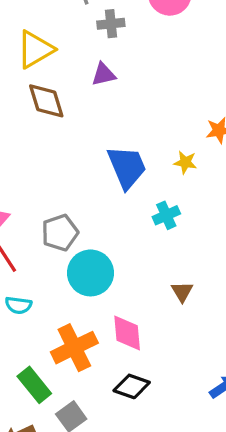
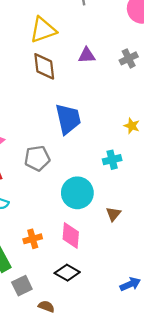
gray cross: (111, 24) -> (129, 58), moved, turned -30
blue trapezoid: (127, 167) -> (68, 119), moved
cyan circle: (90, 273) -> (77, 193), moved
orange cross: (74, 348) -> (33, 239), size x0.6

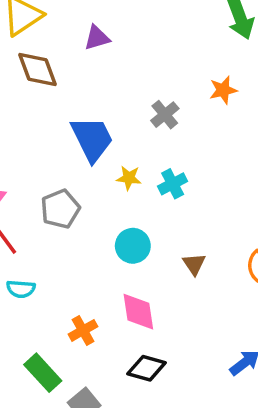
gray cross: (129, 58) -> (165, 115), moved
yellow star: (132, 126) -> (129, 178), moved
cyan circle: (77, 193) -> (133, 246), size x0.7

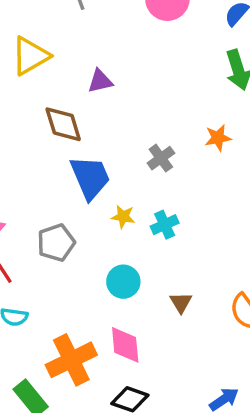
brown diamond: (38, 70) -> (63, 124), moved
orange cross: (83, 330) -> (71, 360), size x1.8

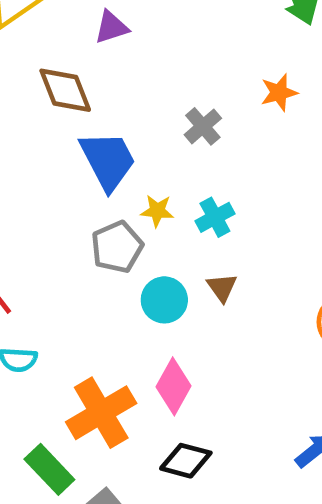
gray pentagon: (56, 243) -> (117, 247), moved
brown triangle: (181, 302) -> (222, 287), moved
pink diamond: (125, 345) -> (174, 386), turned 39

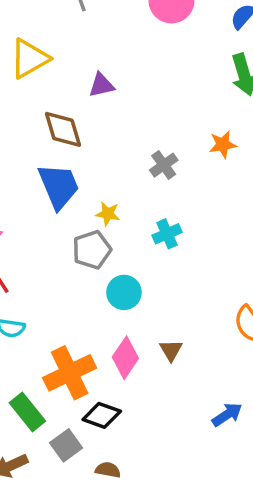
blue trapezoid: (108, 160) -> (59, 186), moved
yellow star: (157, 211) -> (108, 214), moved
brown triangle: (222, 287) -> (171, 350), moved
black diamond: (186, 461) -> (102, 415), moved

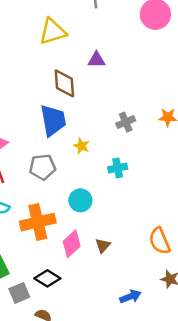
gray pentagon: (92, 250) -> (42, 167), moved
orange cross: (70, 373) -> (38, 222), moved

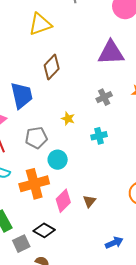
purple triangle: (96, 60) -> (111, 53), moved, size x1.8
brown diamond: (64, 83) -> (52, 67), turned 50
blue trapezoid: (53, 120) -> (22, 95), moved
cyan circle: (80, 200) -> (58, 160), moved

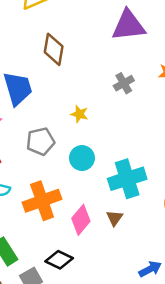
brown diamond: (52, 67) -> (54, 49), turned -30
cyan cross: (99, 136) -> (127, 179), moved, size x1.8
cyan circle: (58, 160) -> (82, 158), moved

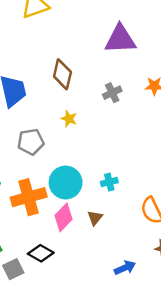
brown diamond: (54, 49) -> (62, 74), moved
cyan circle: (82, 158) -> (66, 182), moved, size x1.4
cyan cross: (127, 179) -> (109, 182), size x0.5

